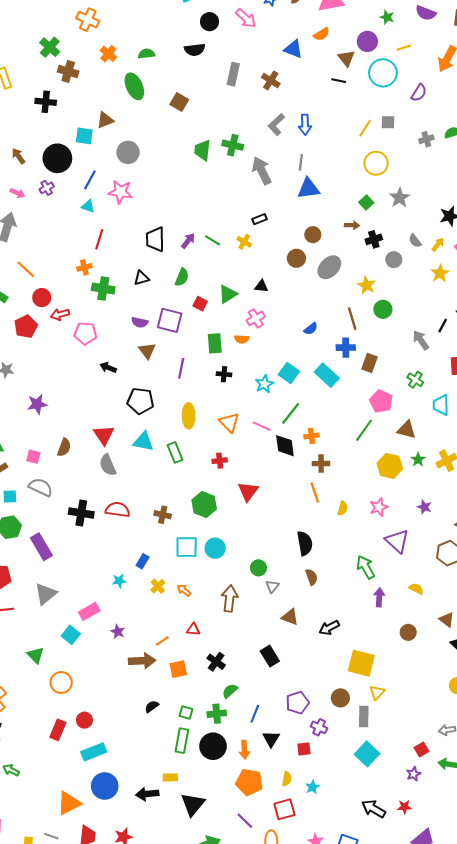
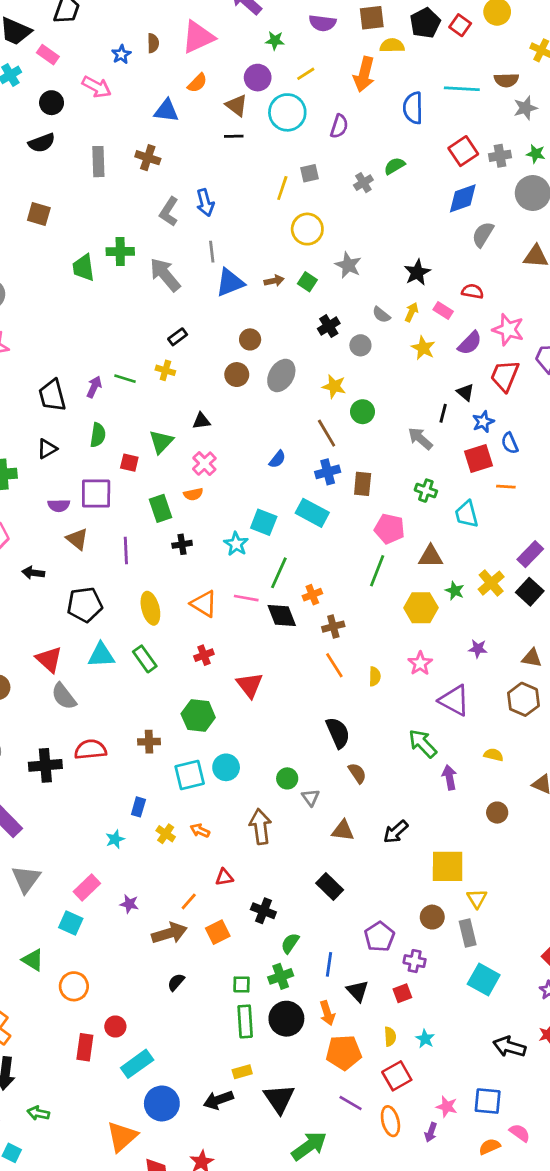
brown arrow: (352, 225) -> (274, 281), moved
black semicircle: (152, 706) -> (176, 982), moved

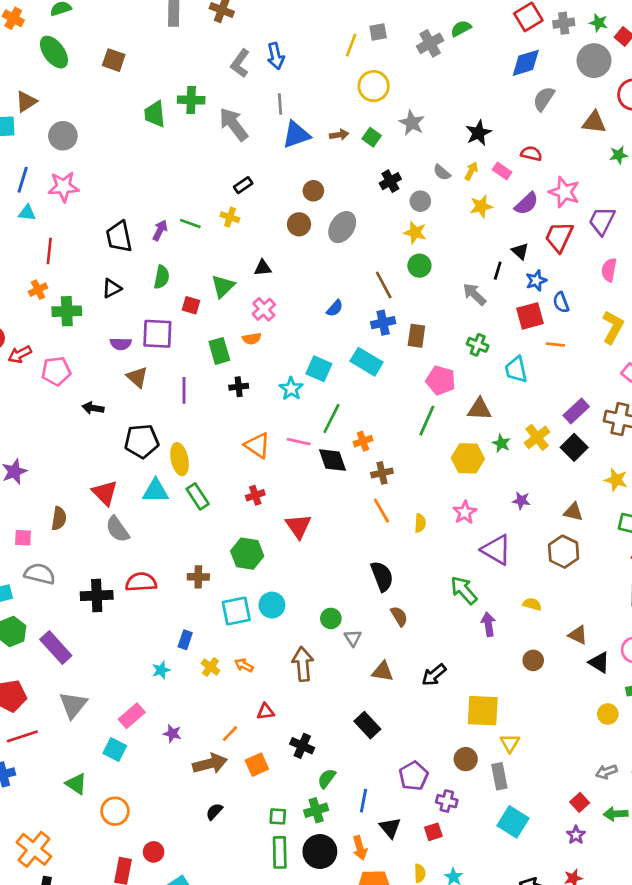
gray cross: (363, 183) -> (430, 43), size x1.4
yellow star: (423, 348) -> (481, 206), turned 30
yellow star: (334, 386) -> (415, 233), moved
yellow ellipse: (150, 608) -> (180, 459), moved

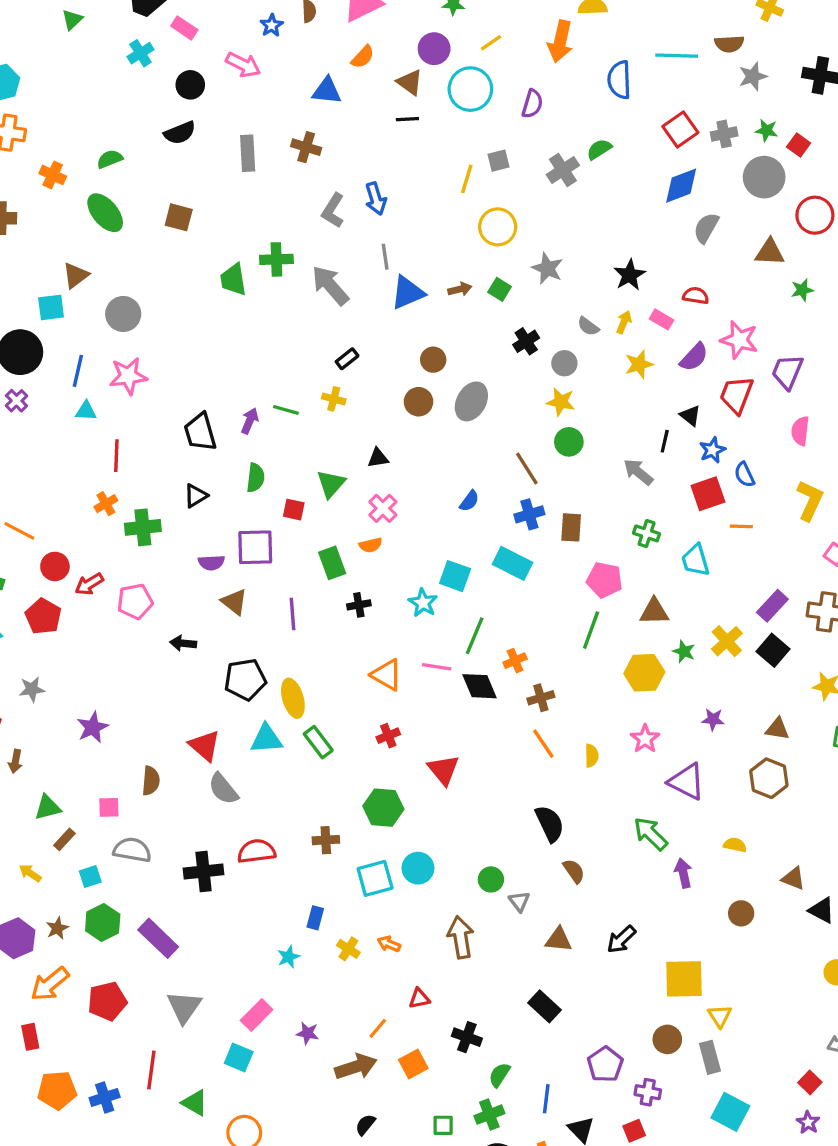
red line: (22, 736) -> (151, 1070), moved, turned -60

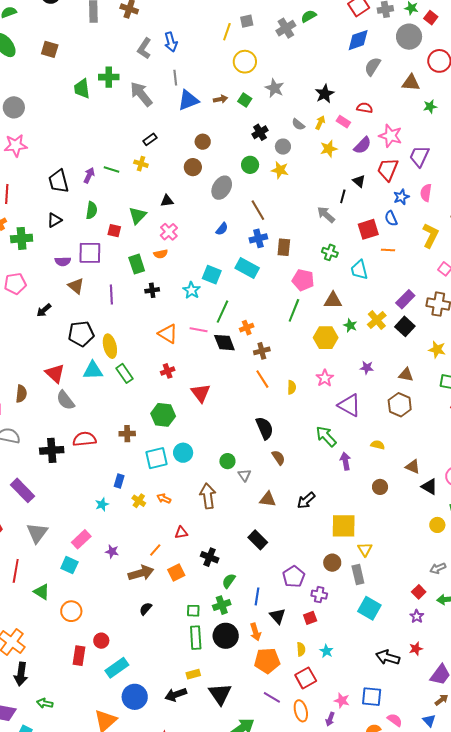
gray ellipse: (471, 401) -> (222, 188), moved
green circle: (569, 442) -> (250, 165), moved
blue star: (712, 450) -> (401, 197), moved
black arrow: (183, 643) -> (44, 310), turned -49

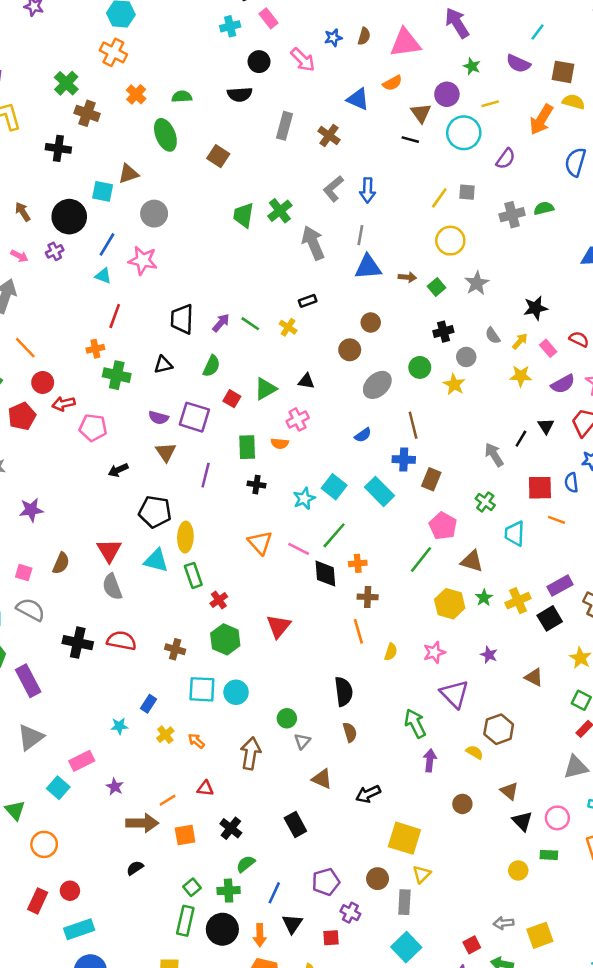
green cross: (109, 77) -> (280, 211), turned 36
red cross: (168, 371) -> (219, 600), moved, turned -32
brown hexagon: (400, 405) -> (499, 729), moved
green square: (193, 611) -> (192, 887), turned 32

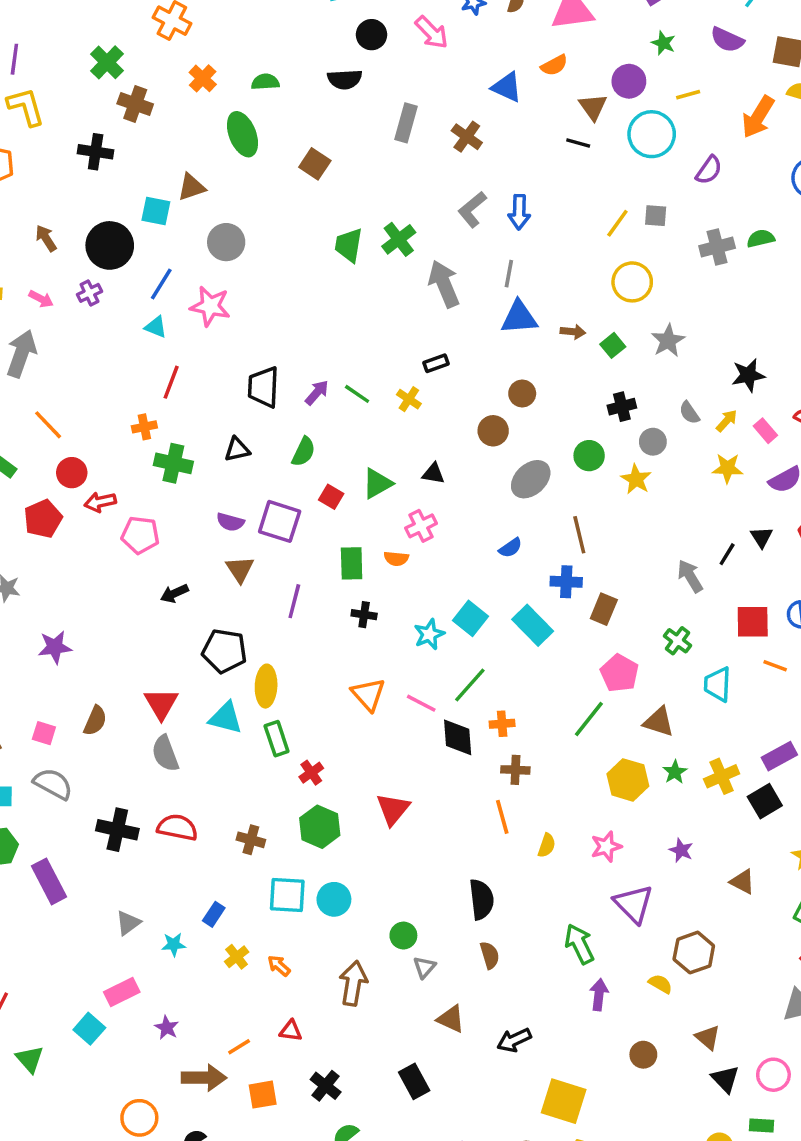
gray triangle: (31, 737) -> (128, 923), moved, size x0.7
orange circle: (44, 844) -> (139, 1118), moved

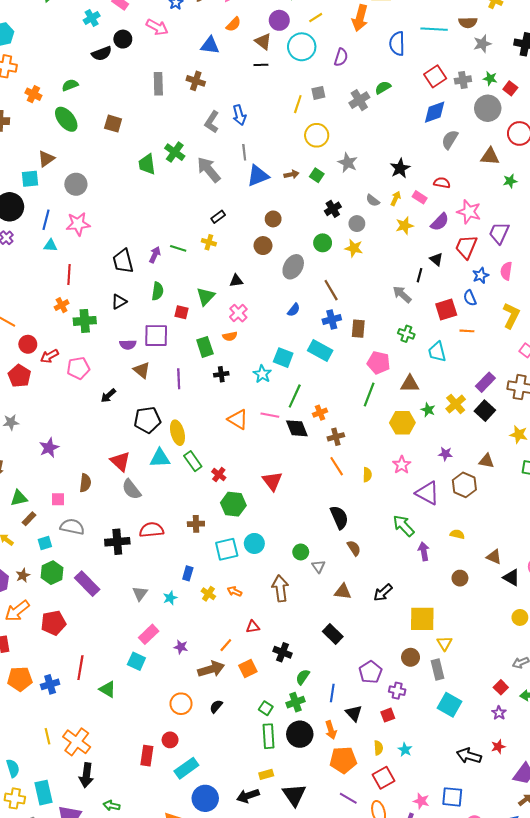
black semicircle: (345, 79) -> (102, 53), moved
brown hexagon: (694, 953) -> (464, 485), moved

